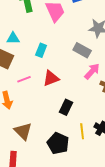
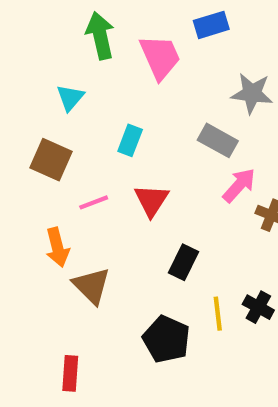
cyan triangle: (13, 38) -> (70, 98), moved, turned -48
red triangle: (51, 78) -> (151, 200), turned -36
brown triangle: (23, 131) -> (92, 286), moved

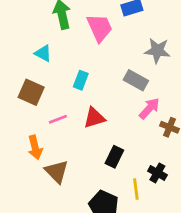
cyan triangle: (70, 98) -> (43, 53), turned -42
red triangle: (151, 200) -> (94, 118), turned 40
black cross: (258, 307) -> (157, 173), moved

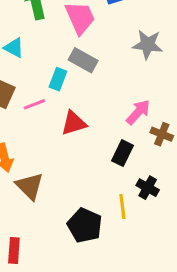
gray rectangle: (136, 80) -> (83, 60), moved
pink line: (58, 119) -> (34, 104), moved
black rectangle: (114, 157) -> (122, 153), moved

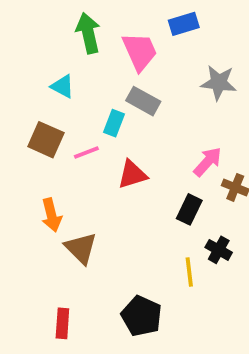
black pentagon: (85, 225) -> (141, 316), moved

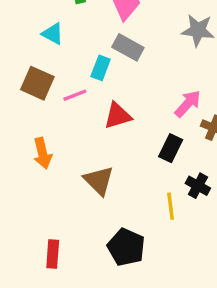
brown triangle: (81, 248) -> (99, 181), moved

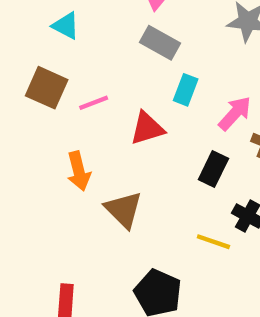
cyan rectangle: (101, 68) -> (186, 90), moved
orange arrow: (42, 153) -> (79, 171), moved
yellow line: (171, 206) -> (213, 242), turned -64

